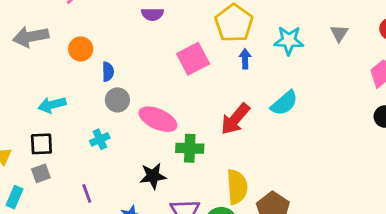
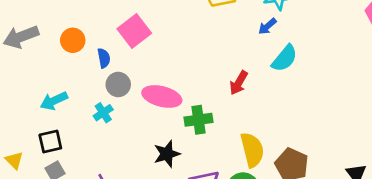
pink square: (193, 59) -> (134, 31), moved
blue arrow: (245, 59) -> (267, 26), moved, turned -120
red arrow: (235, 119) -> (239, 83), size x0.7
cyan cross: (100, 139) -> (103, 113), moved

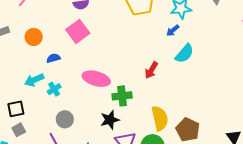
blue semicircle: (104, 58) -> (53, 58), moved, turned -96
gray circle: (118, 84) -> (65, 119), moved
cyan arrow: (54, 101) -> (34, 80), moved
black star: (167, 154) -> (110, 120), moved

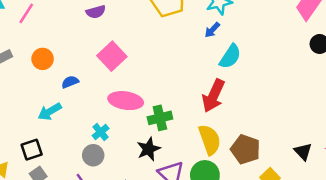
pink square: (78, 31) -> (112, 56), moved
red arrow: (151, 70) -> (213, 96), moved, size x1.5
cyan cross: (54, 89) -> (101, 132), moved

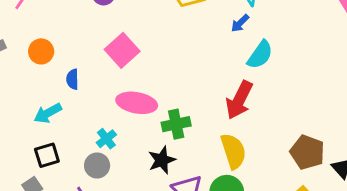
blue semicircle: (70, 82) -> (72, 79), turned -70
brown pentagon: (246, 149) -> (307, 152), moved
black square: (32, 150) -> (47, 155), moved

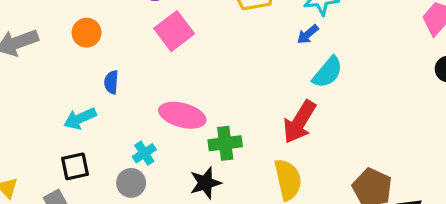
pink square: (122, 50) -> (174, 31), moved
orange circle: (41, 51) -> (87, 33), moved

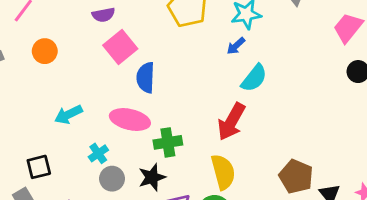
blue semicircle: (111, 82) -> (146, 78), moved, size x1.5
cyan arrow: (80, 119) -> (68, 115), moved
gray circle: (131, 183) -> (112, 179), moved

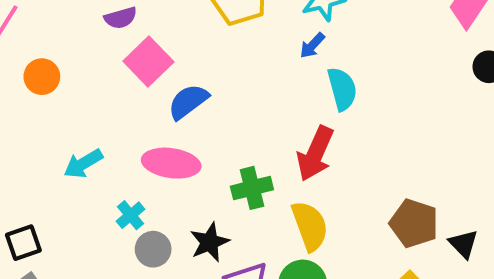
blue semicircle: (146, 78) -> (188, 102), turned 56
cyan semicircle: (254, 78) -> (342, 89), turned -48
green cross: (168, 142) -> (252, 188), moved
black square: (39, 167) -> (23, 243), moved

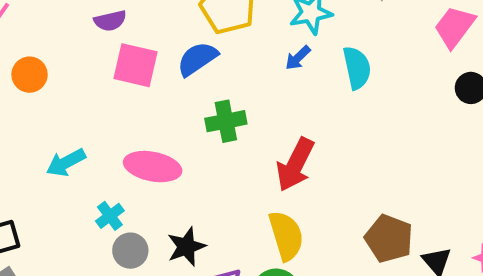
pink square: (148, 61) -> (135, 65), turned -36
cyan semicircle: (342, 89) -> (357, 68), moved
blue semicircle: (188, 102) -> (197, 59), moved
green cross: (252, 188) -> (226, 121), moved

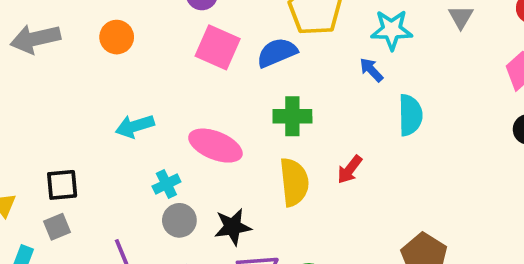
blue arrow: (298, 58) -> (371, 70), turned 80
cyan semicircle: (357, 68) -> (410, 115), moved
red arrow: (295, 165) -> (350, 170), size x0.6
yellow semicircle: (286, 236) -> (294, 182), moved

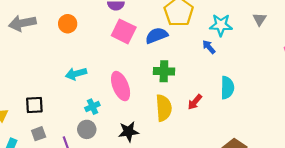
cyan semicircle: (410, 115) -> (227, 88), moved
pink ellipse: (215, 146) -> (121, 86), turned 44
gray circle: (179, 220) -> (87, 129), moved
gray square: (57, 227) -> (39, 134), moved

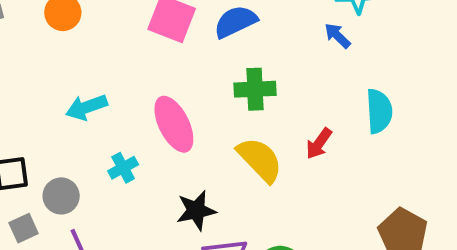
yellow semicircle: (164, 108) -> (260, 160), turned -35
gray circle: (87, 129) -> (61, 196), moved

